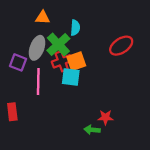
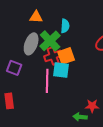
purple square: (18, 62) -> (14, 68), moved
pink line: (38, 82) -> (47, 81), moved

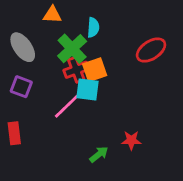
gray ellipse: (31, 44) -> (23, 47), moved, turned -55
pink line: (47, 81) -> (68, 105), turned 45
green arrow: (80, 117) -> (99, 154), moved, turned 136

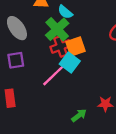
cyan semicircle: (93, 27) -> (65, 12), moved, turned 126
purple square: (21, 87) -> (16, 60), turned -30
cyan square: (88, 90) -> (70, 63), turned 30

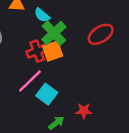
green cross: (57, 29) -> (54, 33), moved
cyan square: (70, 63) -> (47, 94), moved

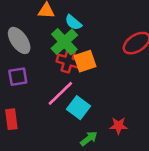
green cross: (54, 33) -> (64, 42), moved
red cross: (37, 51) -> (68, 61), turned 36

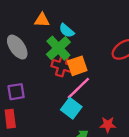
purple square: (18, 77) -> (16, 92), moved
pink line: (60, 93) -> (78, 88), moved

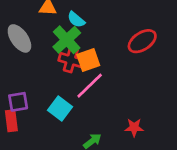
purple square: (16, 92) -> (18, 102), moved
cyan square: (71, 108) -> (60, 109), moved
red star: (108, 125) -> (134, 127), moved

